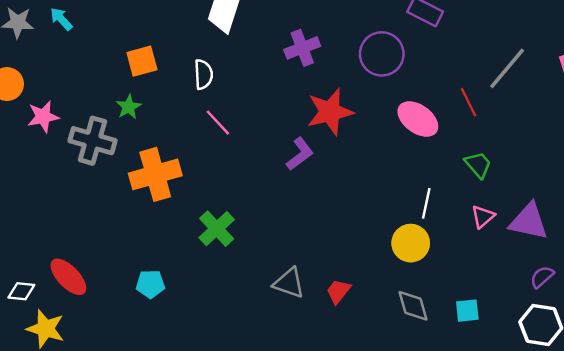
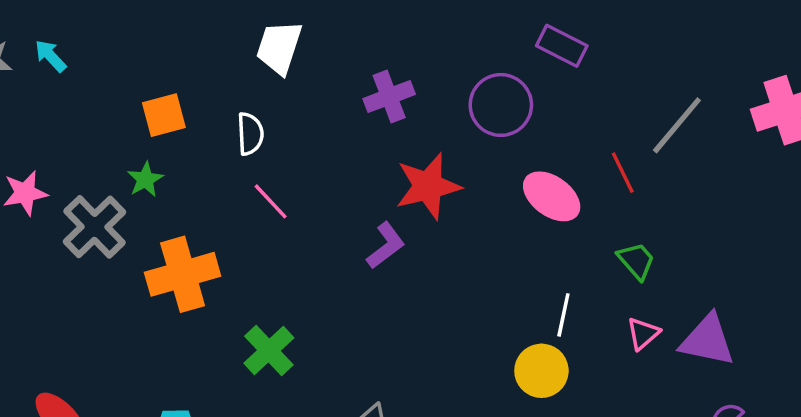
gray cross: (93, 141) -> (95, 227), turned 30

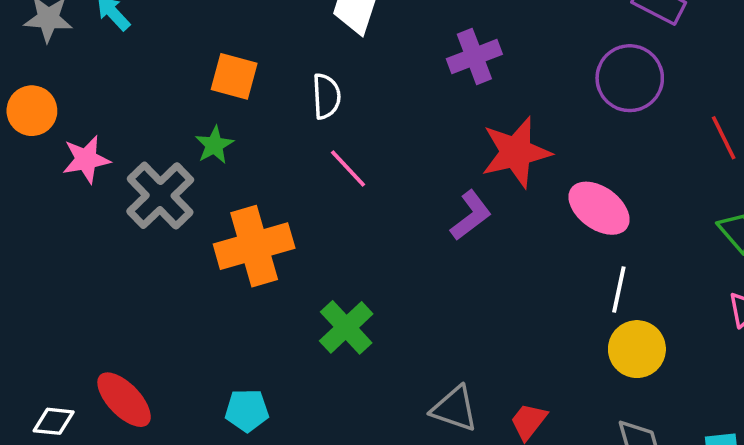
purple circle: (501, 105) -> (630, 78), moved
orange square: (164, 115) -> (234, 76), turned 30
pink ellipse: (552, 196) -> (599, 208), moved
white line: (563, 315) -> (619, 289), moved

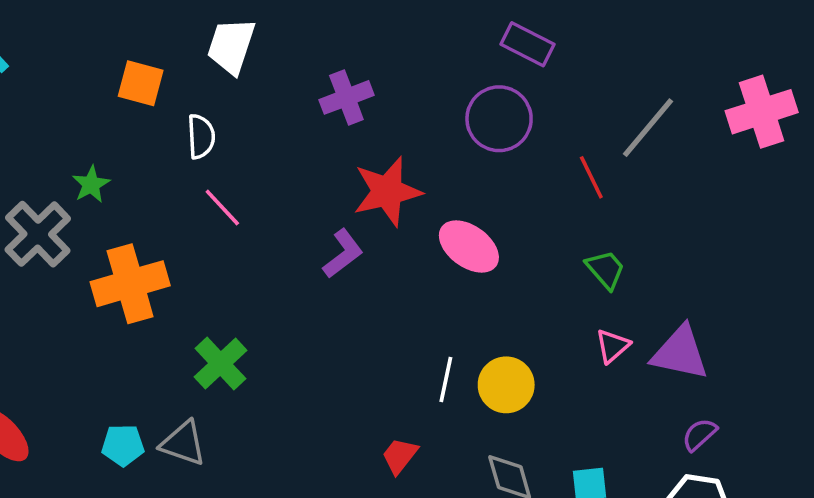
orange square: (234, 76) -> (141, 83), moved
white line: (619, 289) -> (446, 380), moved
gray triangle: (455, 409) -> (183, 443), moved

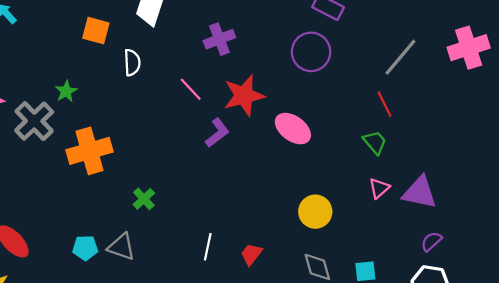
red line: (591, 177) -> (384, 104), moved
pink line: (222, 207) -> (191, 89), moved
green cross: (221, 364) -> (144, 199), size x0.7
white line: (446, 380) -> (208, 247), moved

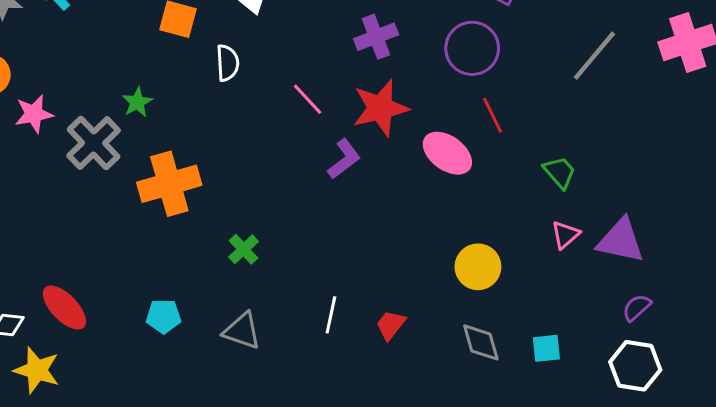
purple cross: (219, 39) -> (376, 37), moved
red line: (384, 104) -> (493, 115), moved
gray triangle: (121, 247) -> (242, 331), moved

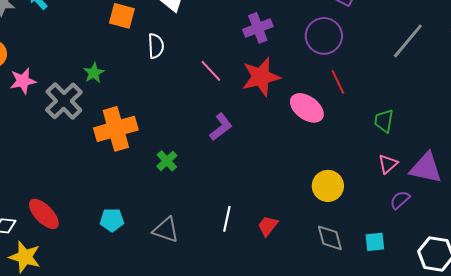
purple L-shape: (344, 159) -> (221, 127), moved
green trapezoid: (560, 172) -> (384, 121), turned -130
green cross: (244, 249) -> (167, 161), moved
purple semicircle: (637, 308) -> (400, 200), moved

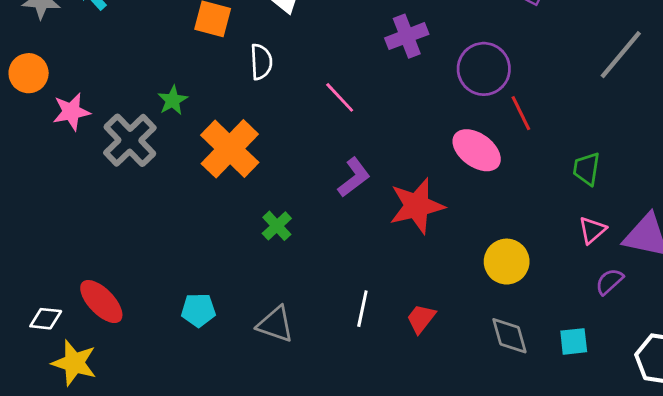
purple circle: (324, 36) -> (484, 69), moved
red star: (261, 77) -> (417, 206), moved
orange cross: (116, 129) -> (230, 149), moved, turned -30

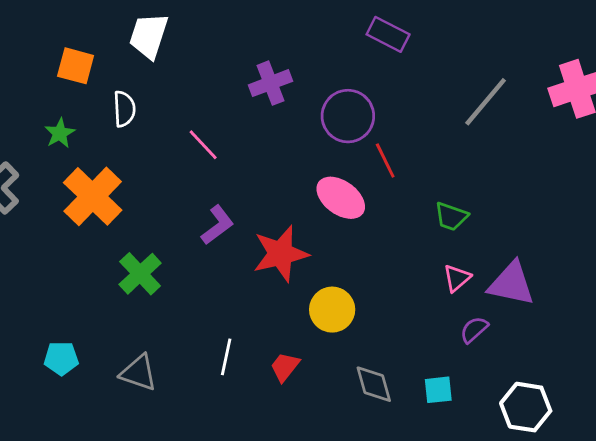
green star: (173, 100) -> (60, 133), moved
green trapezoid: (587, 169) -> (451, 216), turned -80
green cross: (277, 226) -> (140, 274), size x1.4
yellow circle: (507, 262) -> (332, 310), moved

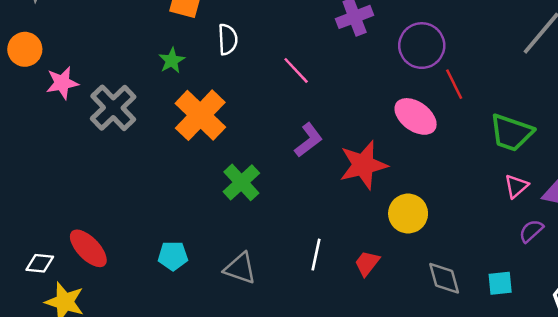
green trapezoid: (451, 216) -> (511, 133), size x1.5

